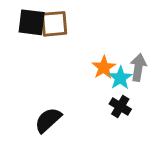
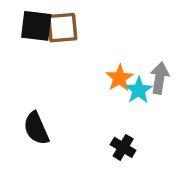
black cross: (120, 107) -> (123, 147), moved
black semicircle: (48, 120) -> (36, 128), moved, turned -72

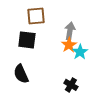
black square: (36, 26) -> (27, 40), moved
gray arrow: (160, 78) -> (70, 31), moved

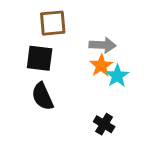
gray arrow: (70, 31) -> (103, 45), turned 84
black semicircle: (21, 74) -> (42, 96), moved

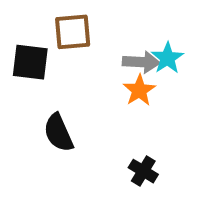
black square: (40, 58) -> (30, 62), moved
cyan star: (117, 76) -> (167, 58), moved

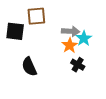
cyan star: (167, 58) -> (84, 38), moved
black cross: (143, 171) -> (78, 65), moved

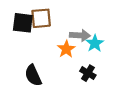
black square: (15, 31) -> (23, 23), moved
orange star: (70, 45) -> (66, 49), moved

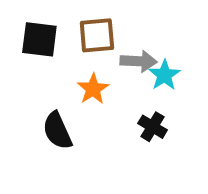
brown square: (41, 18) -> (97, 35), moved
orange star: (66, 49) -> (93, 89), moved

